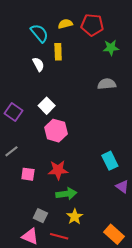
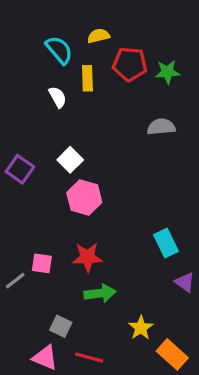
red pentagon: (92, 25) -> (130, 64), moved
gray line: (11, 151) -> (15, 281), moved
yellow star: (75, 217) -> (141, 328), moved

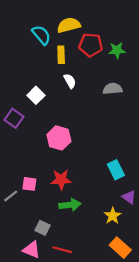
yellow semicircle: (98, 36) -> (69, 25), size x1.5
white semicircle: (58, 97) -> (70, 81), moved
white square: (70, 160) -> (36, 95), moved
yellow star: (141, 328) -> (113, 216), moved

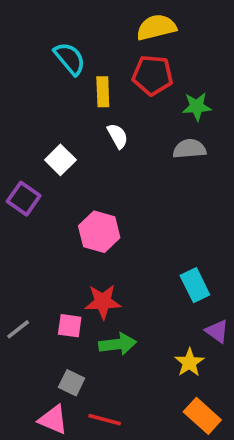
yellow semicircle: (69, 25) -> (156, 27), moved
green star: (117, 50) -> (197, 106), moved
pink square: (29, 184) -> (70, 326), moved

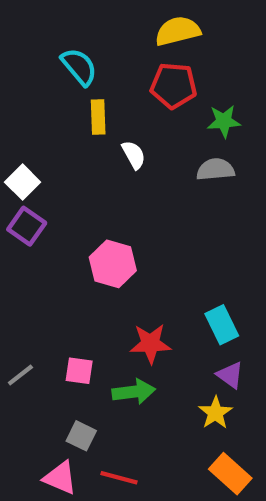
yellow rectangle: (103, 92) -> (98, 117), moved
white square: (60, 160) -> (23, 182), moved
red star: (103, 302) -> (150, 344), moved
purple triangle: (217, 331) -> (230, 375), moved

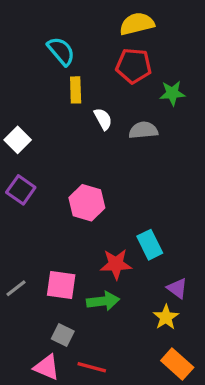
gray semicircle: (215, 169) -> (143, 130), moved
purple square: (27, 226) -> (21, 190), moved
cyan rectangle: (222, 325) -> (150, 245), moved
pink square: (79, 371) -> (61, 285), size x1.4

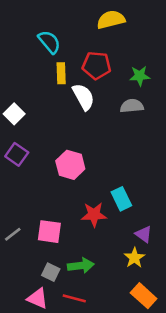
red pentagon: (134, 66) -> (97, 65), moved
white semicircle: (103, 119) -> (83, 97), size x1.5
gray semicircle: (143, 130) -> (132, 106), moved
green arrow: (103, 301) -> (81, 266), moved

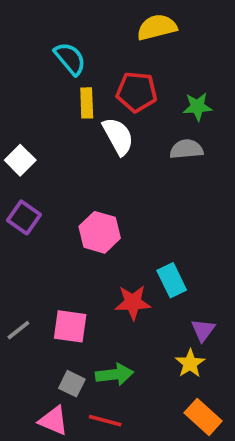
purple triangle: (144, 234) -> (203, 330), turned 30

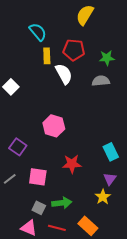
yellow semicircle: (157, 27) -> (85, 15), turned -45
purple square: (24, 217) -> (18, 147), moved
cyan rectangle: (172, 280) -> (111, 152), moved
orange rectangle: (203, 417) -> (88, 226), moved

